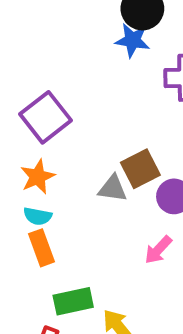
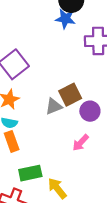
gray triangle: (113, 189) -> (54, 106), turned -30

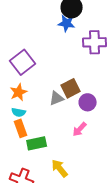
green rectangle: (30, 173) -> (37, 143), moved

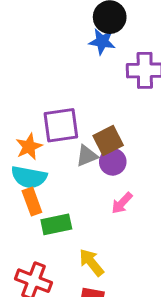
purple square: (23, 62) -> (61, 125), moved, turned 30
purple circle: (88, 102) -> (113, 162), moved
cyan semicircle: (19, 112) -> (29, 177), size x1.6

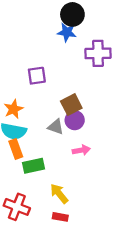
purple square: (61, 125) -> (37, 76), moved, size x0.7
gray triangle: (87, 156) -> (56, 127), moved, turned 42
pink arrow: (122, 203) -> (81, 150), turned -144

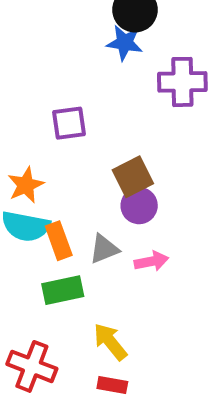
gray triangle: (56, 127) -> (104, 249), moved, turned -42
orange rectangle: (16, 149) -> (59, 241), moved

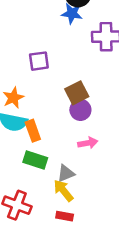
gray triangle: (104, 249) -> (66, 173), moved
green rectangle: (63, 290) -> (35, 160), turned 30

